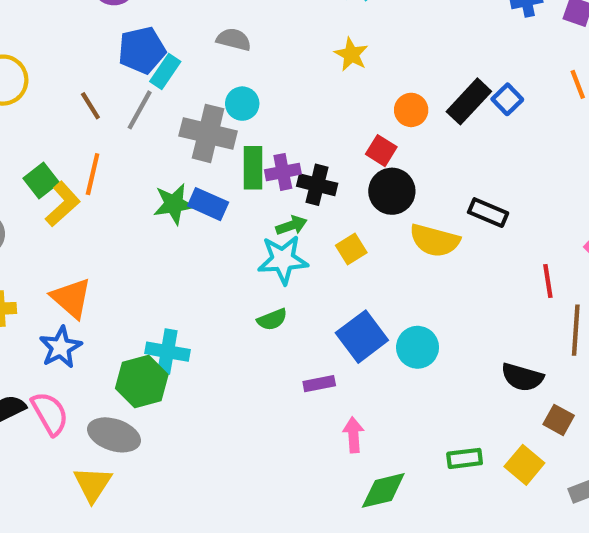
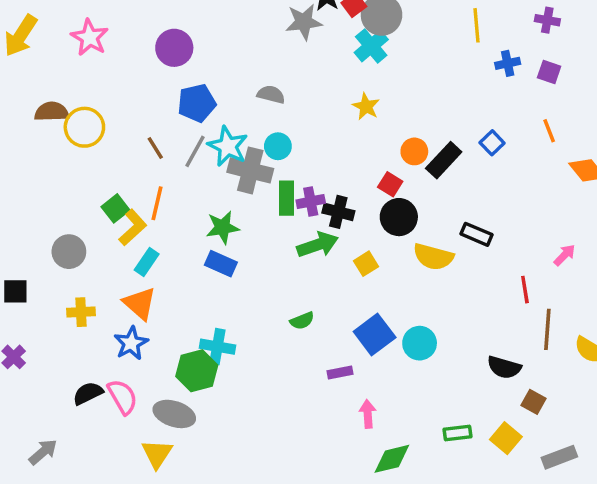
cyan rectangle: (165, 71) -> (147, 262), moved
black rectangle: (469, 101) -> (444, 160), moved
blue rectangle: (208, 204) -> (221, 264), moved
green arrow: (291, 225) -> (318, 245), size x1.6
cyan star: (283, 260) -> (228, 146), moved, turned 30

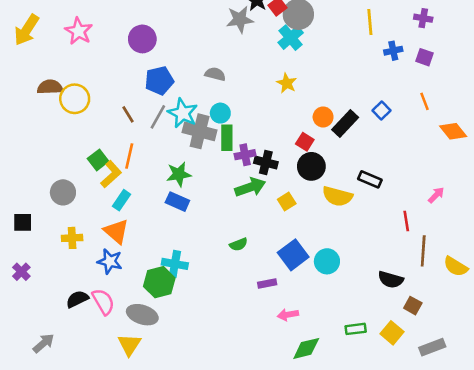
green rectangle: (287, 198) -> (227, 138), moved
blue star: (131, 343) -> (110, 261), turned -30
pink arrow: (368, 414) -> (288, 315), turned -96

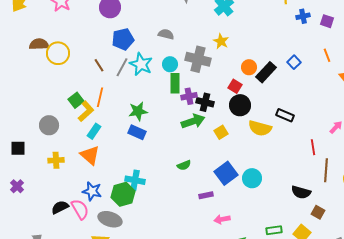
gray cross: (200, 131) -> (198, 59), moved
blue star: (110, 261) -> (92, 191), moved

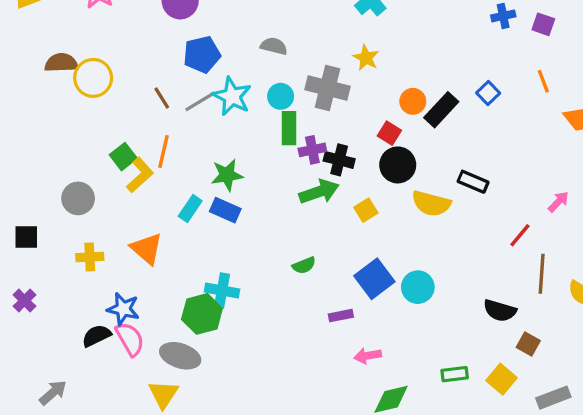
gray line: (122, 67) -> (200, 101), turned 30
cyan rectangle: (94, 131) -> (190, 208), moved
red line: (313, 147) -> (520, 235), turned 49
blue star: (92, 191) -> (123, 309), moved

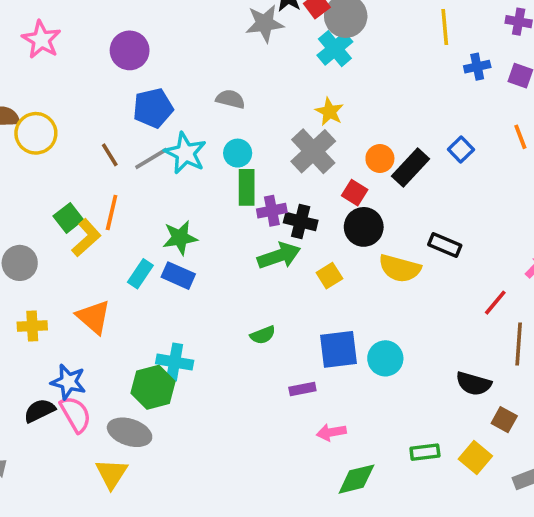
gray cross: (327, 88) -> (313, 151), moved, turned 33
blue square: (374, 279) -> (338, 349), turned 30

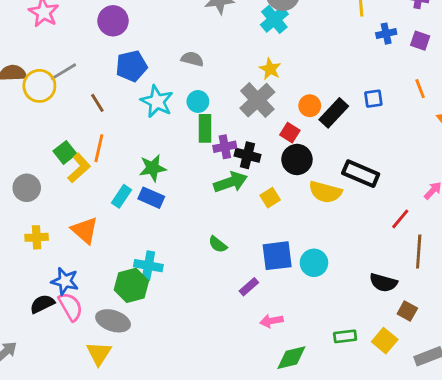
blue square: (461, 149) -> (373, 99), turned 36
gray line: (151, 158) -> (63, 72), moved
black rectangle: (445, 245) -> (361, 174), size x1.4
green semicircle: (263, 335) -> (218, 244), turned 60
purple rectangle: (302, 389) -> (249, 287), turned -30

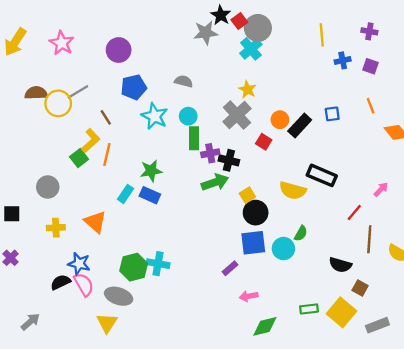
black circle: (297, 159) -> (256, 213), moved
yellow L-shape: (79, 168) -> (91, 141), moved
green semicircle: (218, 244) -> (301, 233), moved, turned -98
cyan cross: (148, 266) -> (158, 264), moved
yellow square: (385, 341) -> (341, 312), size x1.4

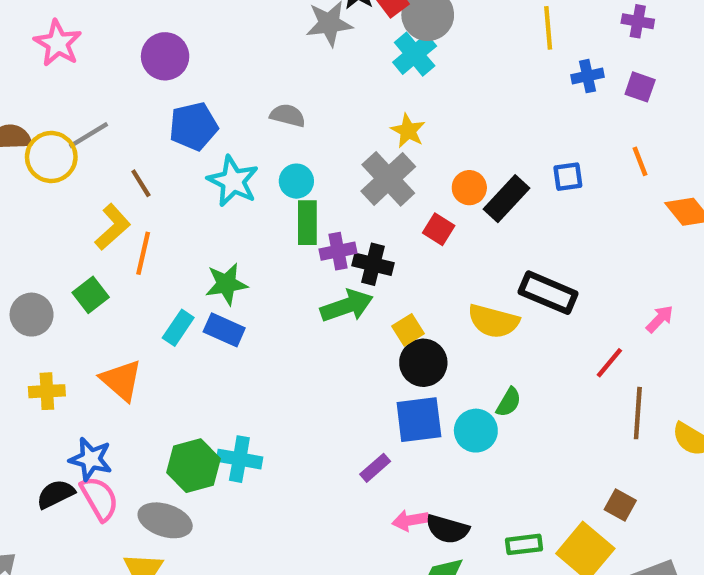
green square: (79, 158) -> (91, 295), moved
black semicircle: (340, 265) -> (447, 529), moved

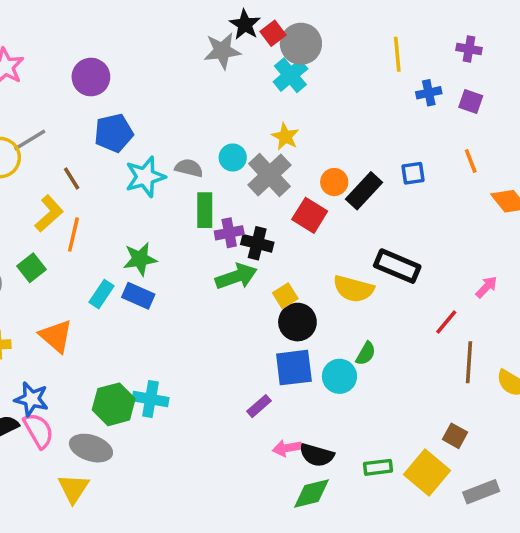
gray semicircle: (288, 115) -> (189, 168), moved
cyan star: (233, 181) -> (145, 177), turned 30
cyan circle: (296, 181) -> (233, 158), moved
red square: (439, 229) -> (310, 215), size x1.4

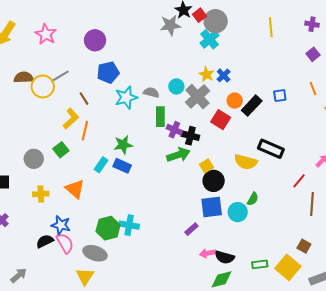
blue cross: (429, 93) -> (224, 75), moved, turned -32
purple square: (471, 102) -> (313, 54), turned 32
purple cross: (229, 233) -> (174, 130), turned 35

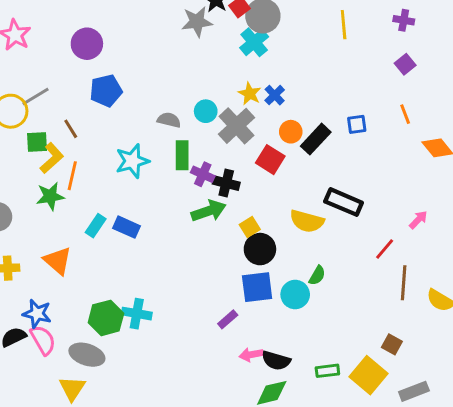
cyan star: (126, 98) -> (132, 161), moved
green star: (123, 145) -> (50, 196), moved
green square: (61, 150) -> (37, 142), moved, turned 35

